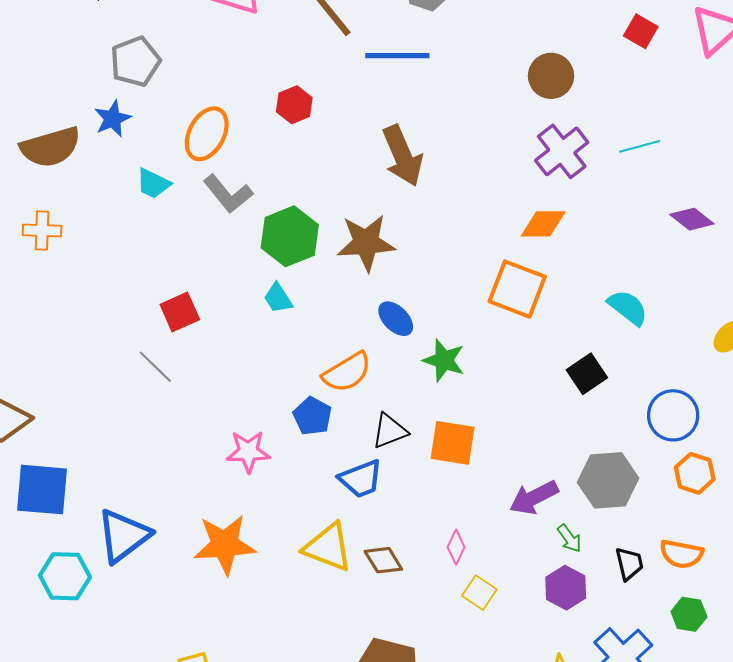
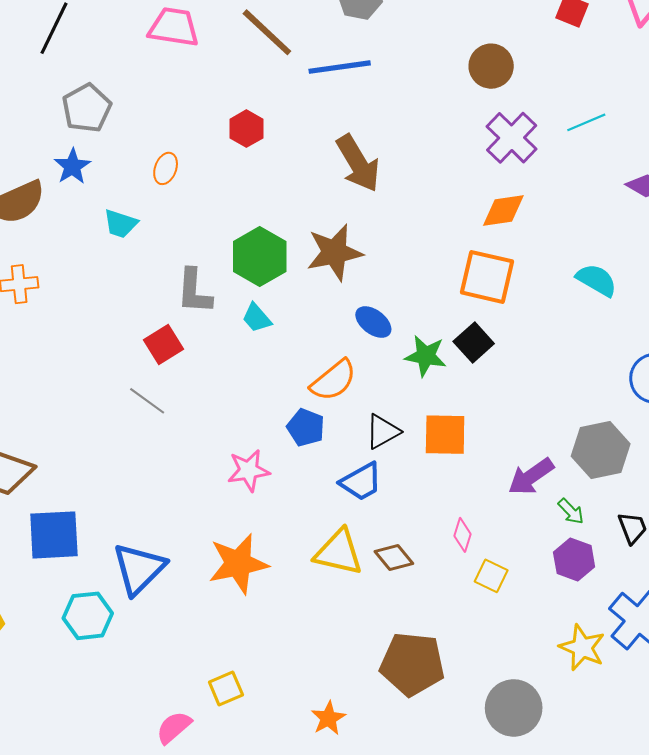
orange ellipse: (207, 134) -> (166, 168), size x0.6
gray L-shape: (228, 194) -> (194, 291), moved, turned 51
black square: (587, 374) -> (474, 342), moved

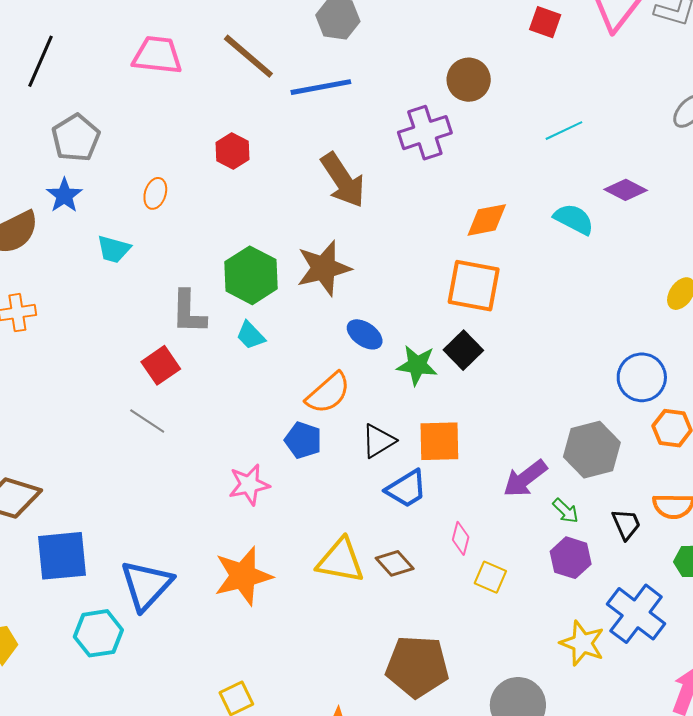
purple cross: (512, 138) -> (425, 133), moved, turned 30
cyan semicircle: (597, 280) -> (574, 219), moved
blue trapezoid: (361, 482) -> (406, 489), moved

